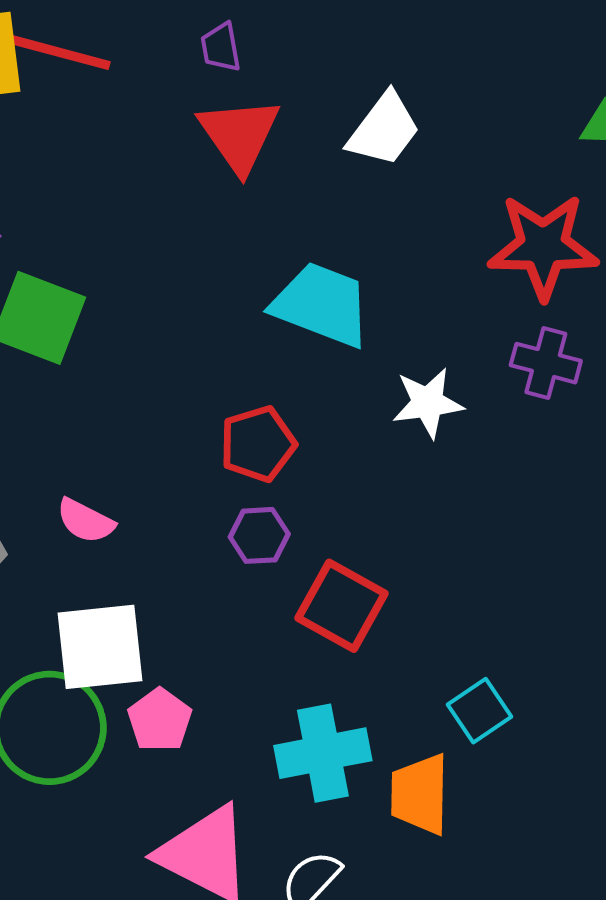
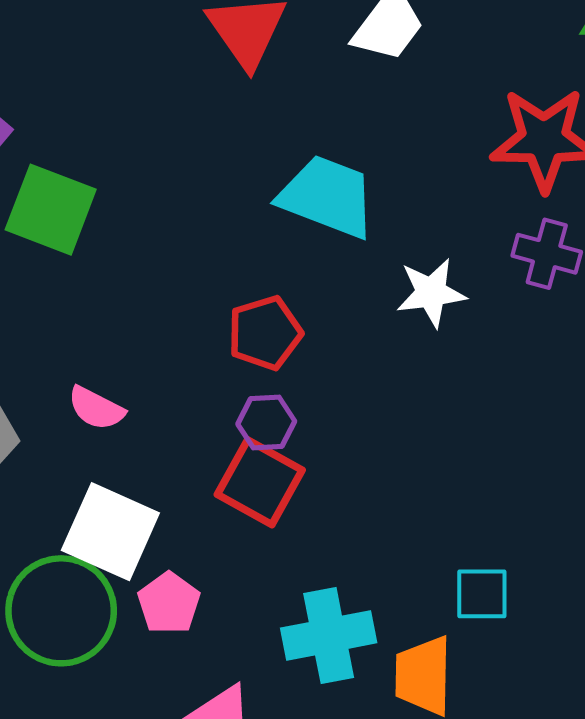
red square: (341, 606) -> (260, 482), moved
white square: (100, 647) -> (110, 532), turned 30
cyan square: (479, 711) -> (482, 594), turned 34

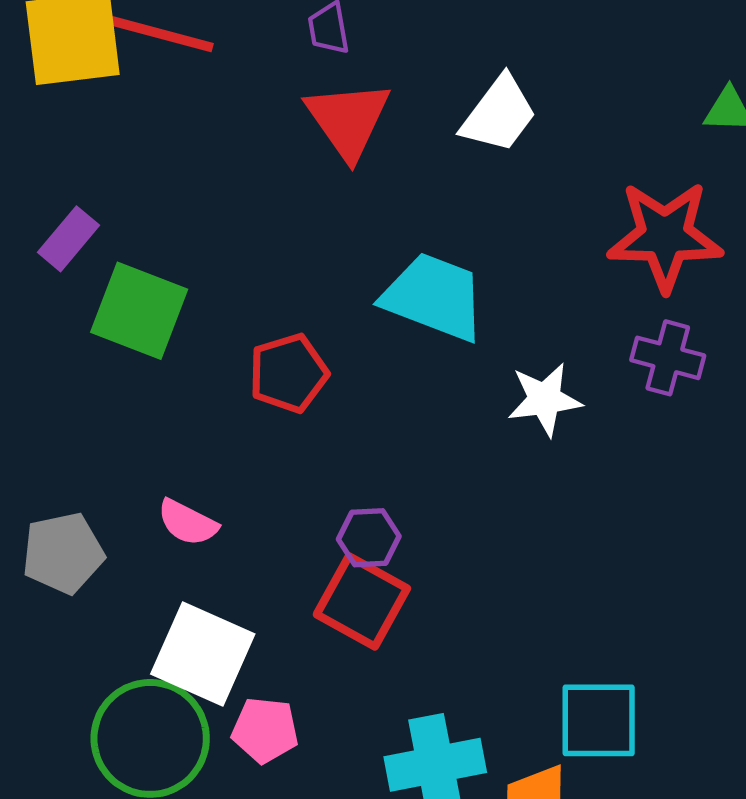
red pentagon: (265, 333) -> (289, 373), moved
cyan square: (482, 594) -> (599, 720), size x1.4
pink pentagon: (169, 603) -> (265, 730), turned -30

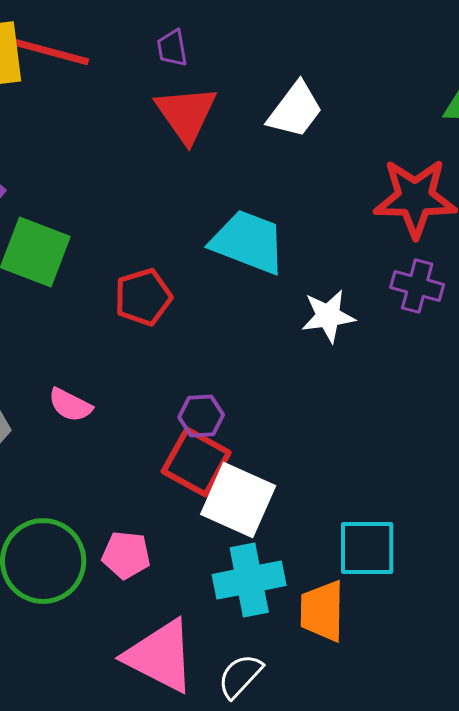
white square: (203, 654) -> (238, 500), moved

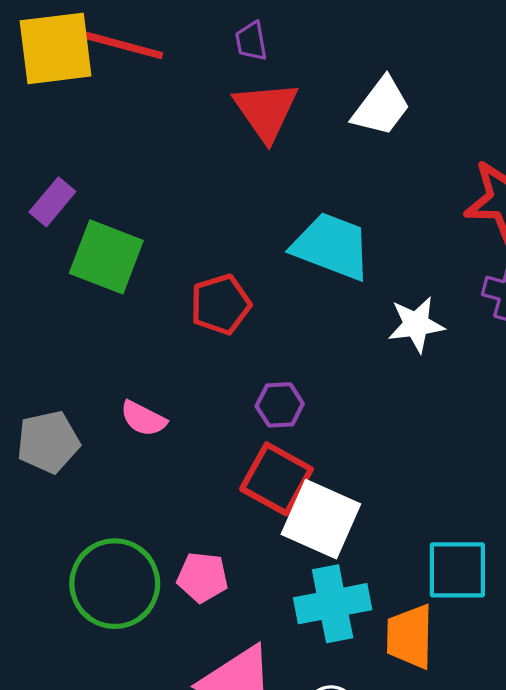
purple hexagon: (201, 416) -> (280, 405), moved

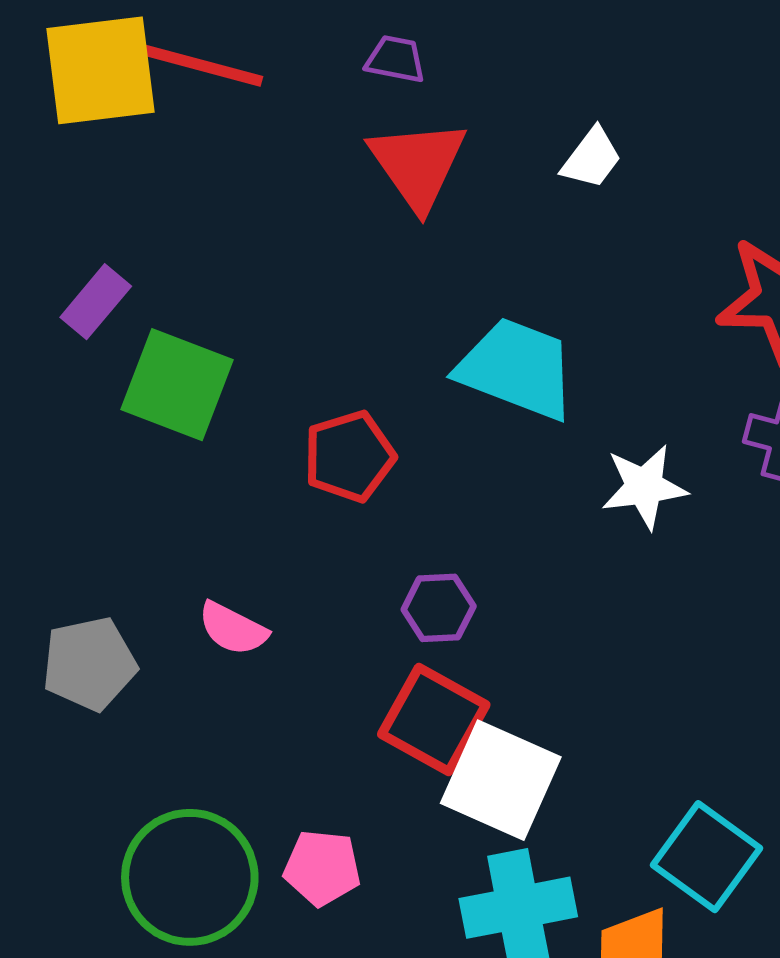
purple trapezoid: (251, 41) -> (396, 59), turned 111
white trapezoid: (381, 107) -> (592, 158), size x0.7
cyan square: (457, 570) -> (707, 857), turned 36

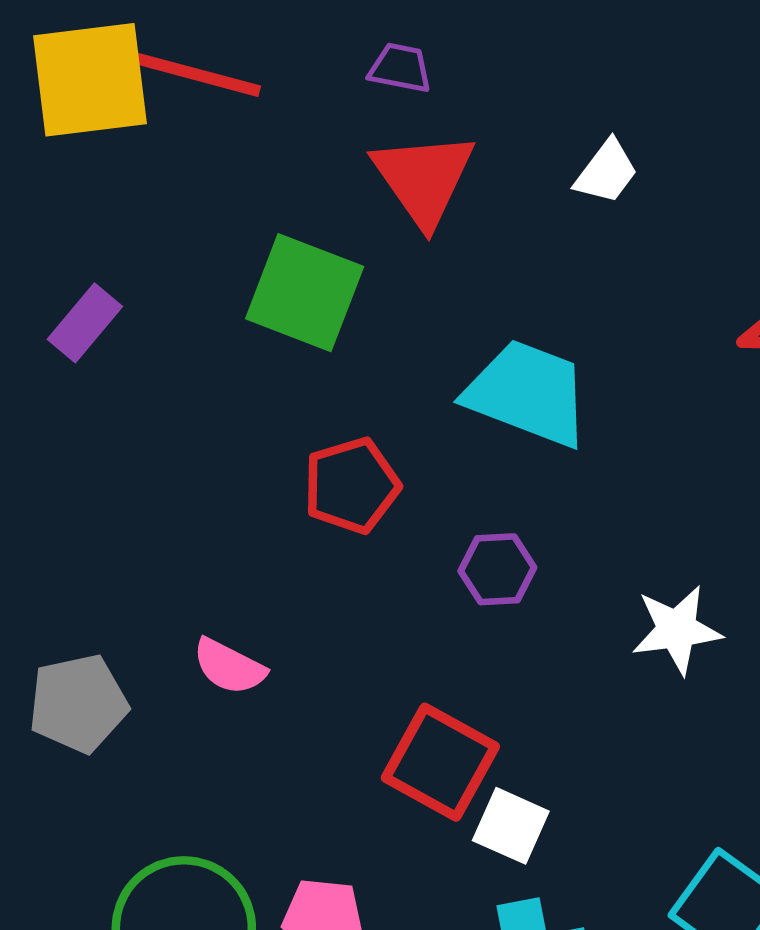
green square: (177, 385) -> (305, 293), moved
white star: (644, 487) -> (677, 630), moved
purple hexagon: (439, 608) -> (497, 569), moved
white square: (501, 780) -> (511, 826), size x0.6

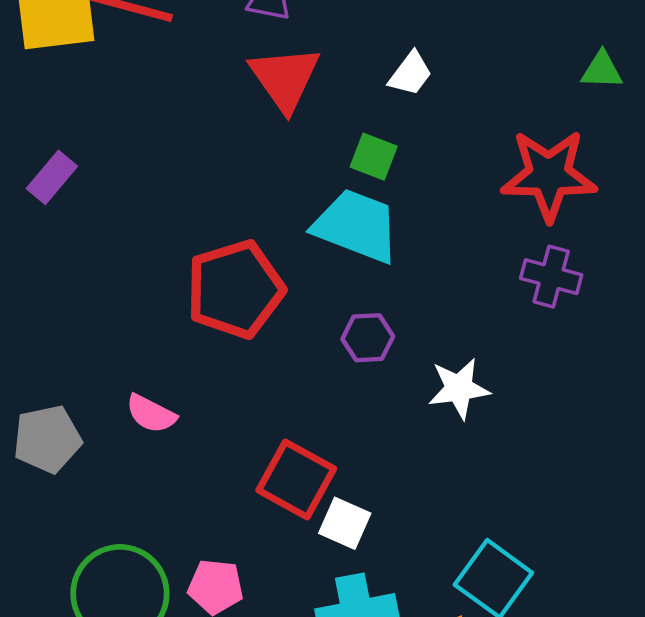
green square: (305, 293) -> (374, 157), moved, size x0.6
red pentagon: (352, 485) -> (235, 289), size x1.5
purple hexagon: (497, 569) -> (368, 338), moved

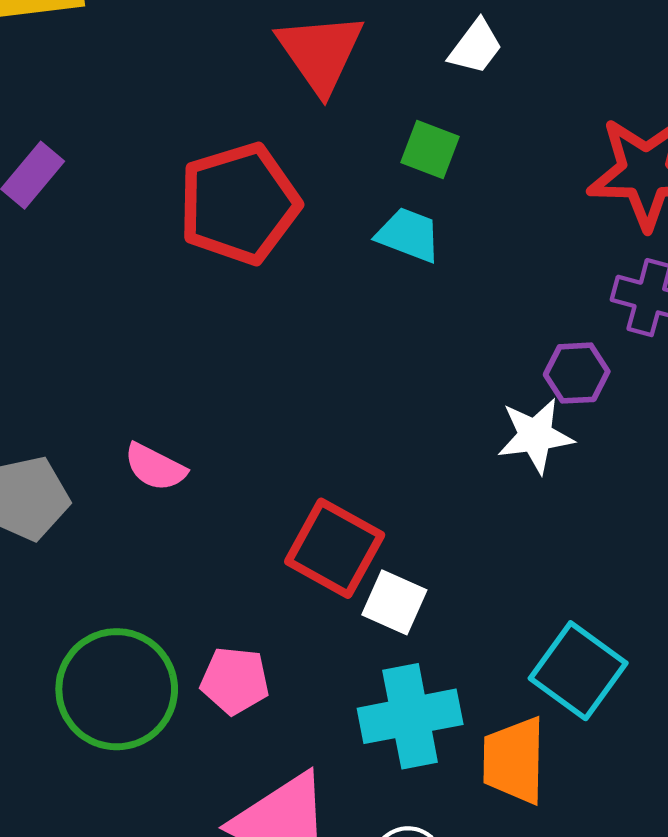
cyan trapezoid: (356, 226) -> (409, 235), size x0.6
red pentagon: (235, 289) -> (239, 204), moved
purple hexagon: (368, 338) -> (577, 373), moved

